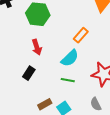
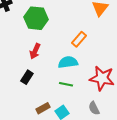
red arrow: (37, 47) -> (35, 51), turned 42
cyan semicircle: (70, 58) -> (68, 62), turned -144

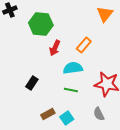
red arrow: (35, 51) -> (55, 48), moved

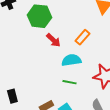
red arrow: (55, 48) -> (53, 40), turned -70
black rectangle: (32, 83) -> (12, 96), moved, turned -48

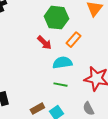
green hexagon: (39, 16) -> (56, 18), moved

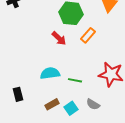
cyan semicircle: (62, 63) -> (50, 73), moved
gray semicircle: (88, 109) -> (93, 104), moved, turned -32

